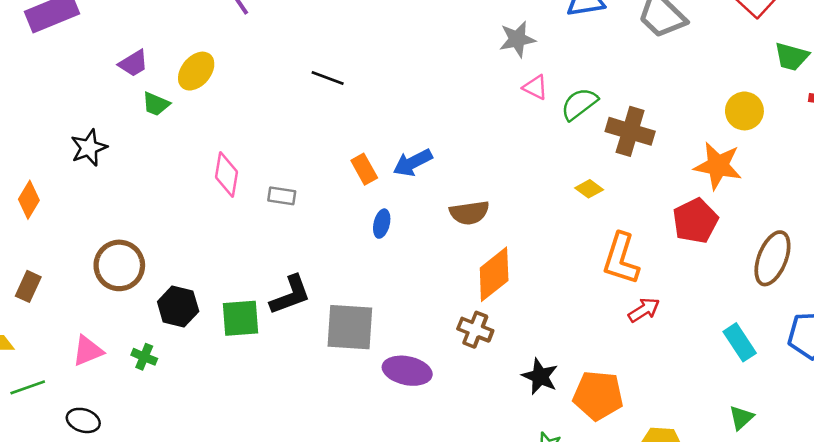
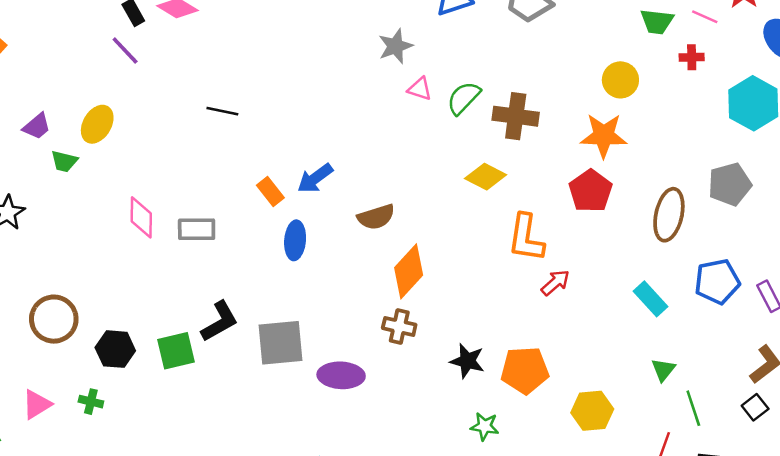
yellow diamond: (589, 189) -> (486, 177), size x1.5
gray rectangle: (282, 196) -> (197, 229), size x1.4
blue ellipse: (382, 224) -> (295, 240), size x1.4

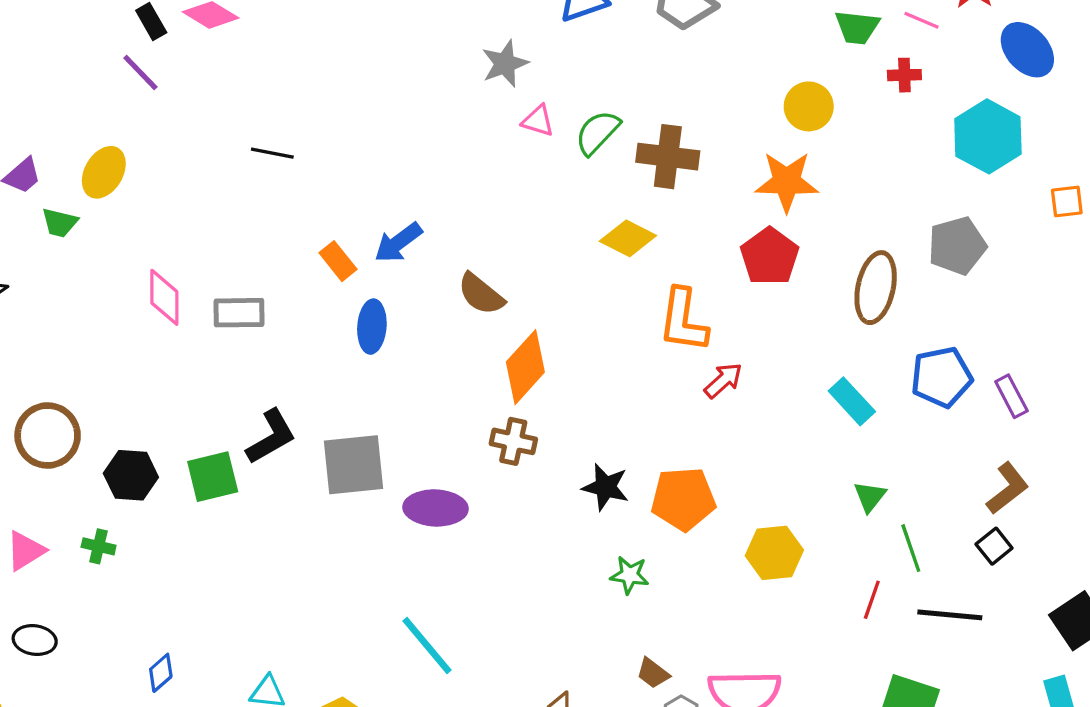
brown semicircle: (376, 217) -> (481, 294), turned 57

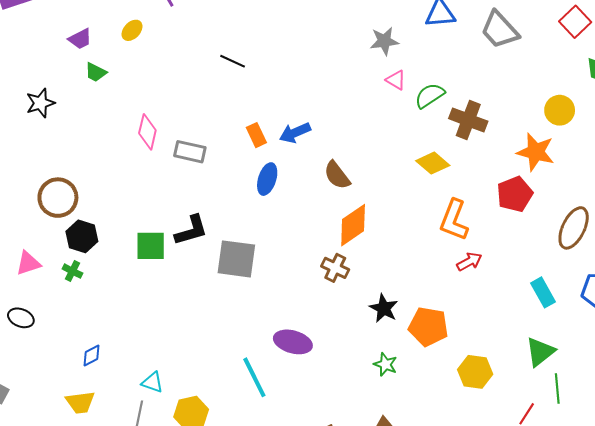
yellow ellipse: (104, 172) -> (132, 30), moved, size x0.7
black hexagon: (131, 475) -> (82, 236), moved
green triangle: (870, 497) -> (540, 352), size x1.5
purple ellipse: (435, 508) -> (293, 342), moved

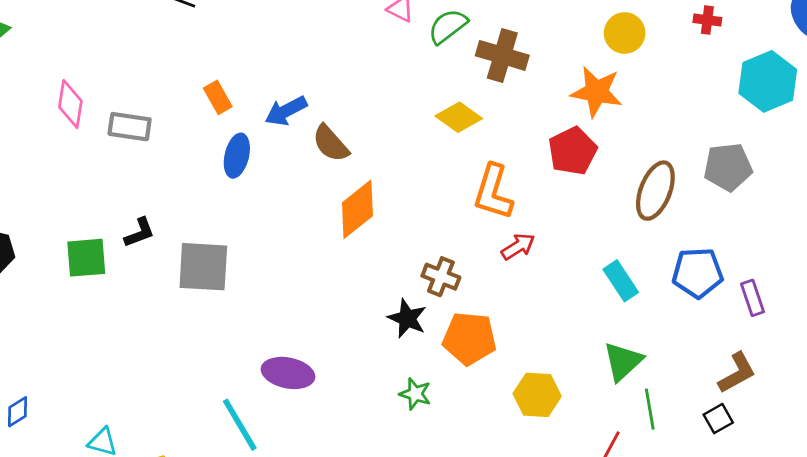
blue arrow: (295, 133) -> (286, 111), moved
black L-shape: (191, 230) -> (139, 233), size x0.7
brown cross: (335, 268) -> (441, 277), moved

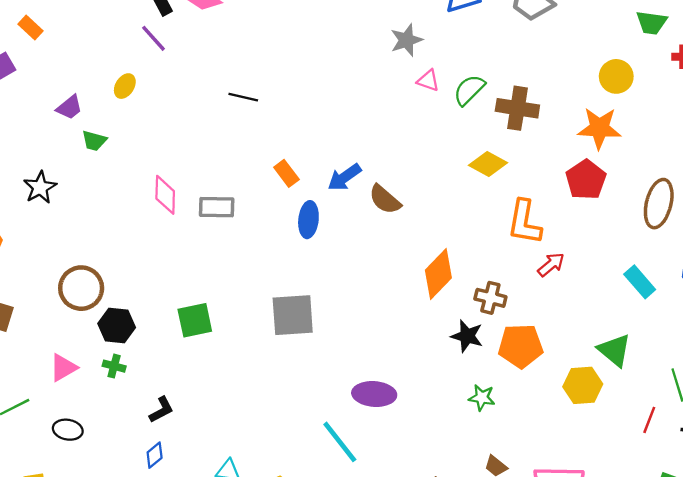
orange diamond: (357, 209) -> (438, 274), moved
black L-shape: (139, 233) -> (161, 410), moved
green triangle: (623, 361) -> (614, 350), moved, turned -30

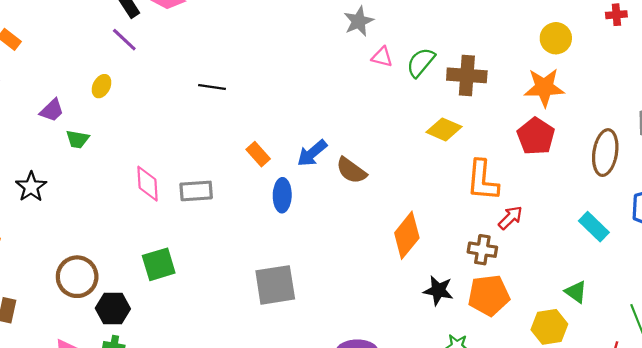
brown cross: (490, 298) -> (482, 250), moved
green square: (195, 320) -> (159, 264), moved
green triangle: (614, 350) -> (576, 292), size x0.7

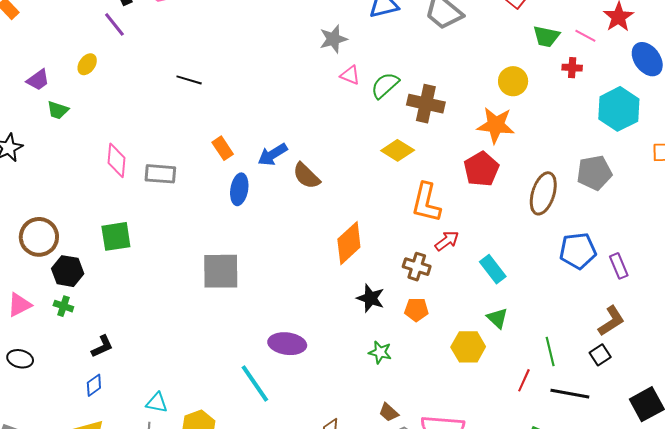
cyan rectangle: (594, 227) -> (493, 269), moved
orange pentagon: (489, 295) -> (416, 310), size x0.6

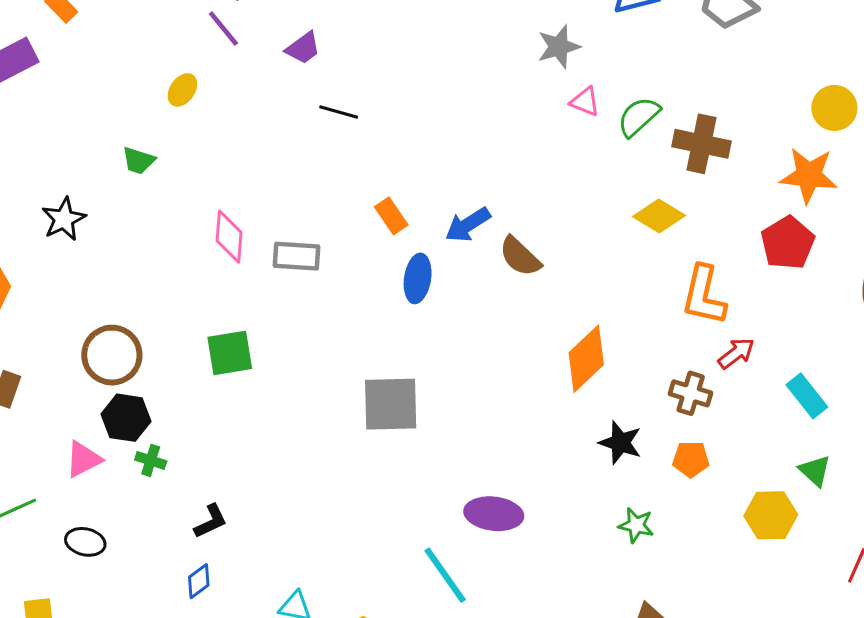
purple trapezoid: (38, 80) -> (303, 48), moved
black hexagon: (68, 271) -> (126, 418), moved

